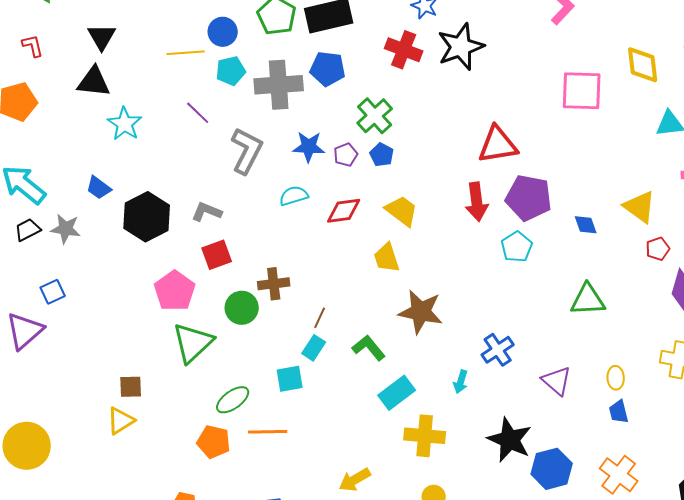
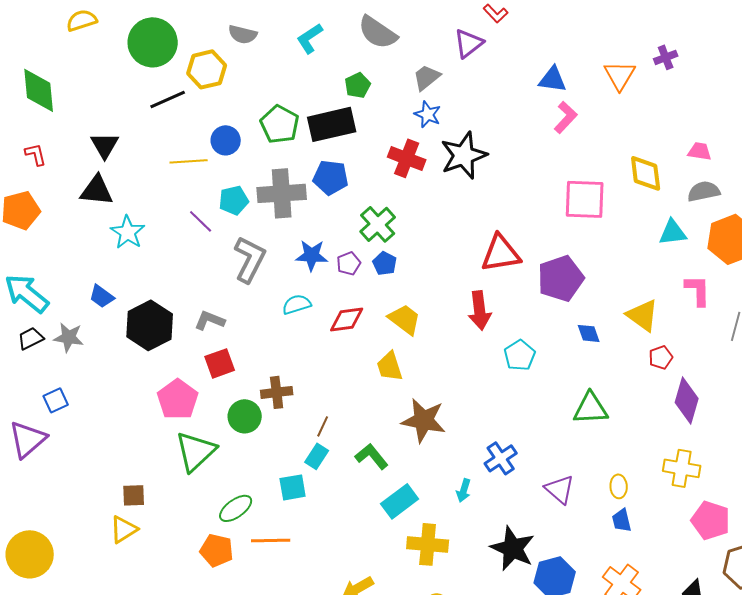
cyan pentagon: (231, 71) -> (234, 200), moved
purple pentagon: (529, 198) -> (561, 278), moved, turned -30

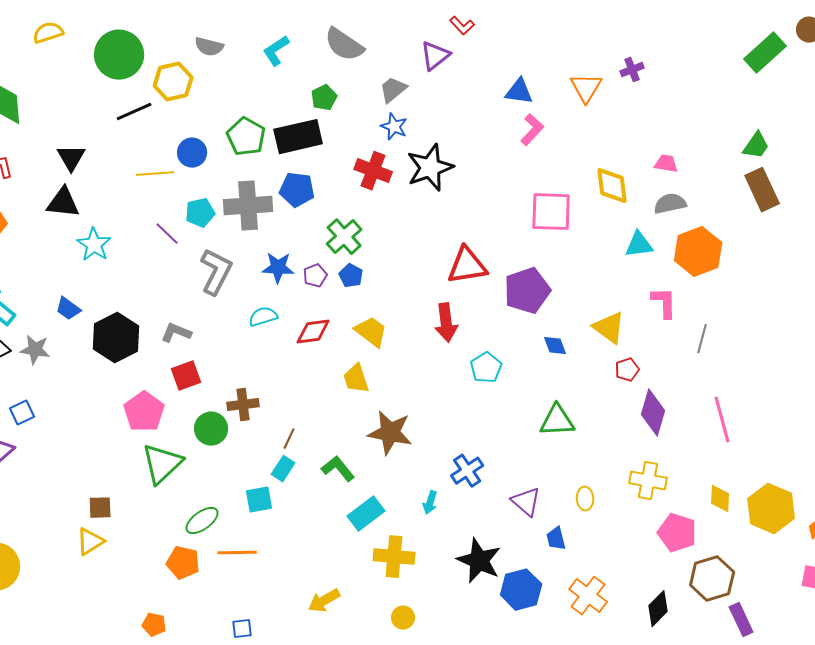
blue trapezoid: (622, 520) -> (556, 539), moved

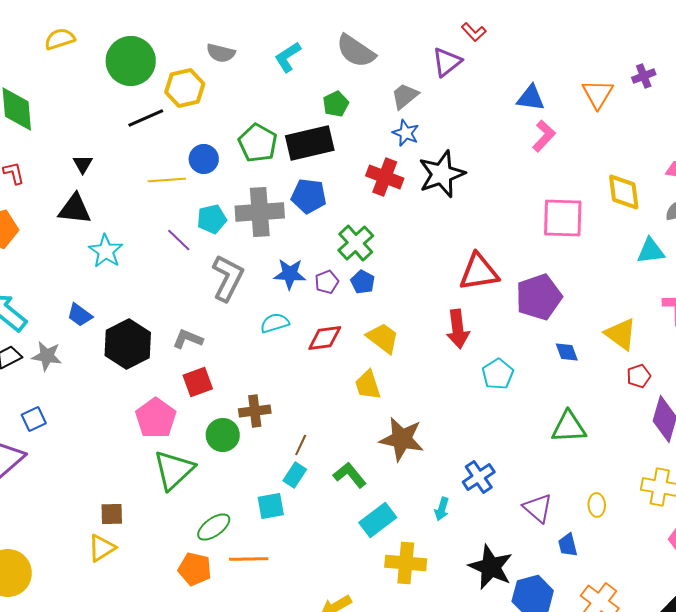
black triangle: (71, 158) -> (83, 164), size x0.7

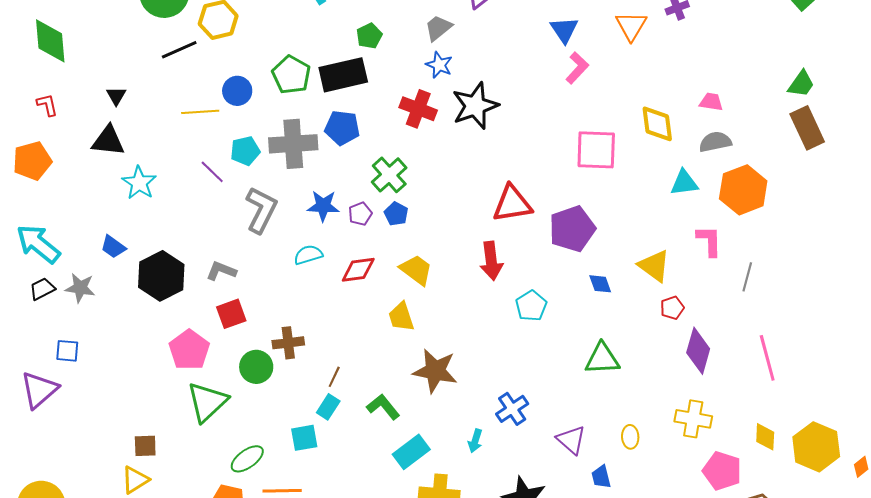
blue triangle: (531, 98) -> (564, 30), turned 48
blue square: (34, 419) -> (67, 351), turned 30

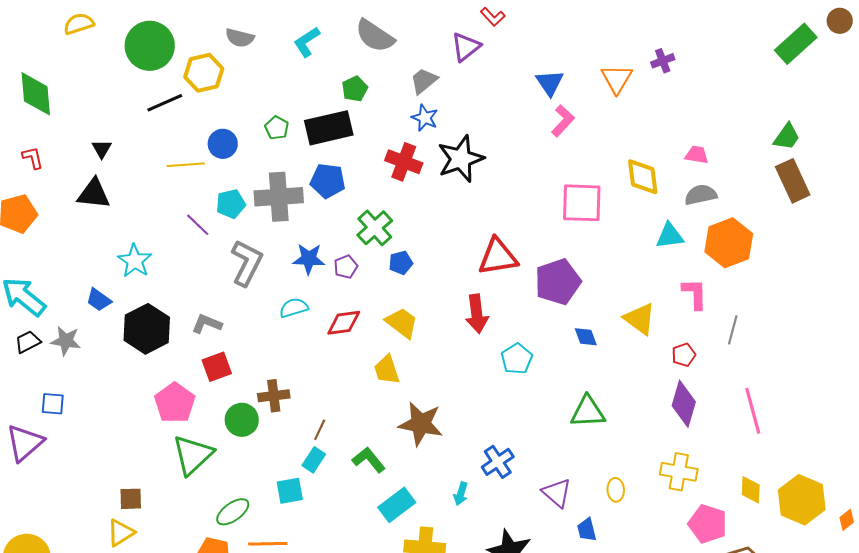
green pentagon: (291, 75) -> (277, 128), size x0.6
cyan star: (139, 183) -> (135, 261), moved
blue pentagon: (396, 214) -> (401, 263), moved, turned 30
red pentagon: (672, 308) -> (684, 355), moved

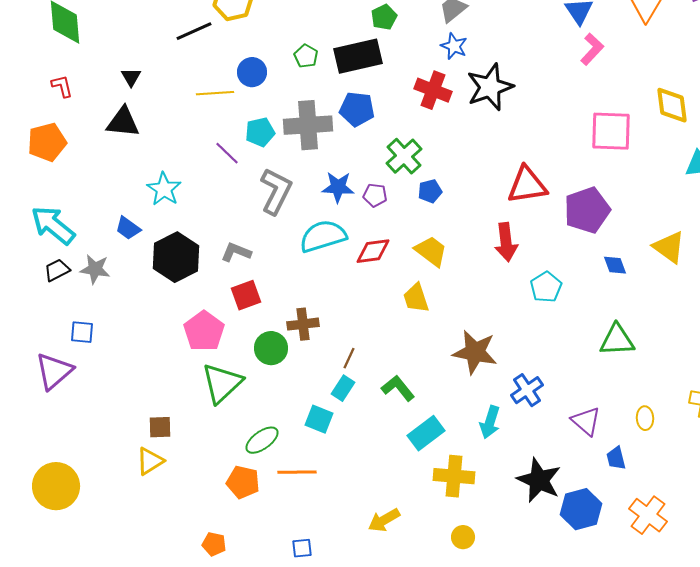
purple pentagon: (346, 267) -> (375, 195), turned 30
cyan semicircle: (294, 308) -> (323, 236), size x1.6
brown star: (421, 424) -> (475, 352), moved
cyan square: (290, 491) -> (319, 419), turned 32
cyan arrow: (461, 494) -> (490, 422), size x1.4

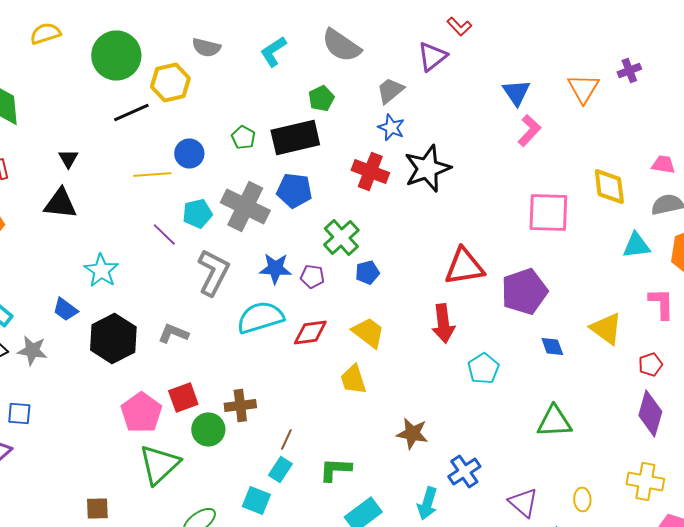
gray cross: (308, 125) -> (245, 206), turned 30
red square: (246, 295) -> (183, 398), moved
brown star: (475, 352) -> (412, 434), size x0.7
green L-shape: (398, 388) -> (335, 470), turned -48

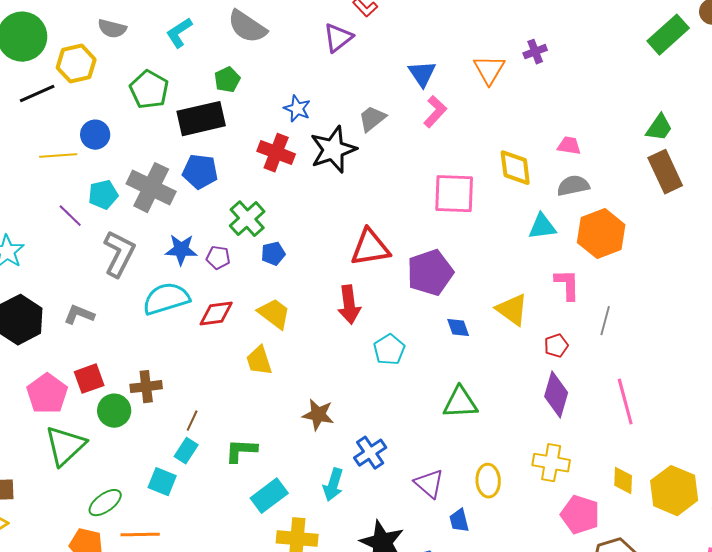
gray trapezoid: (390, 90) -> (372, 119), moved
green pentagon: (243, 138) -> (149, 90), moved, size x1.6
yellow ellipse: (582, 500) -> (488, 481), size x1.4

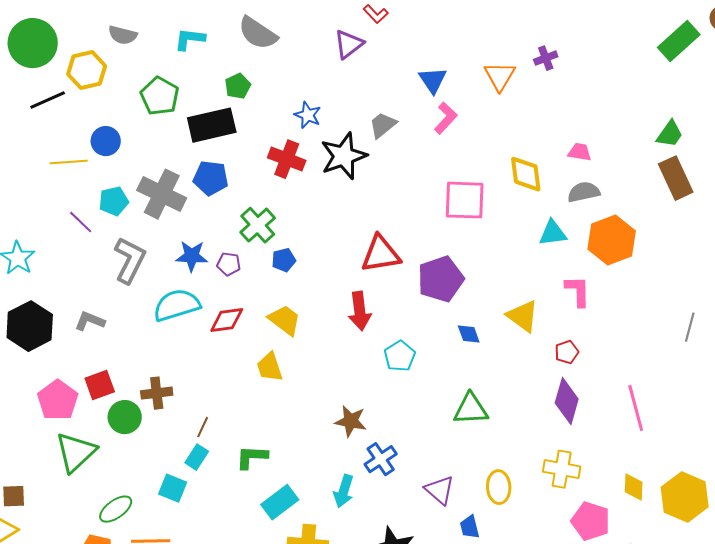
cyan L-shape: (179, 33) -> (190, 39), turned 40
gray line: (605, 321) -> (690, 327), moved
brown star: (318, 415) -> (351, 421), moved

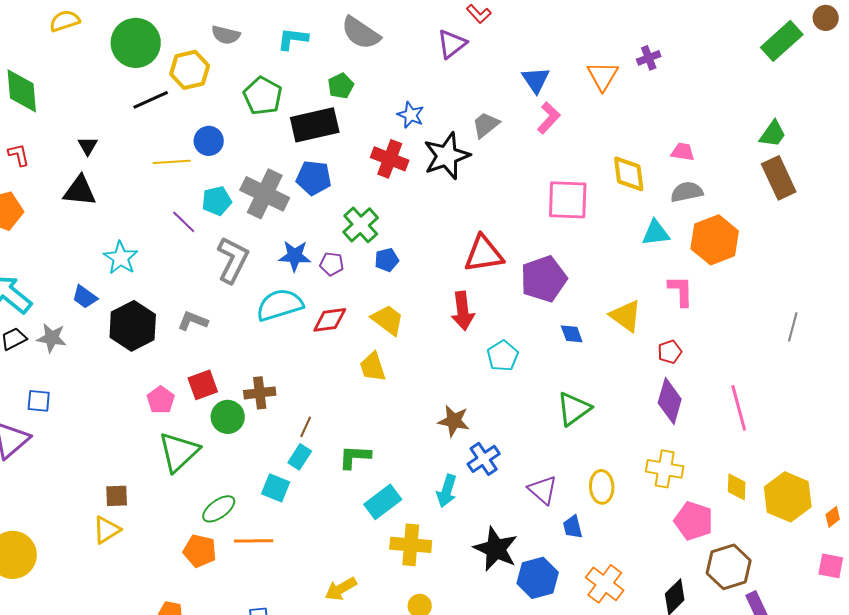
pink pentagon: (58, 400) -> (161, 400), size x0.7
green triangle: (471, 409) -> (574, 409), turned -33

